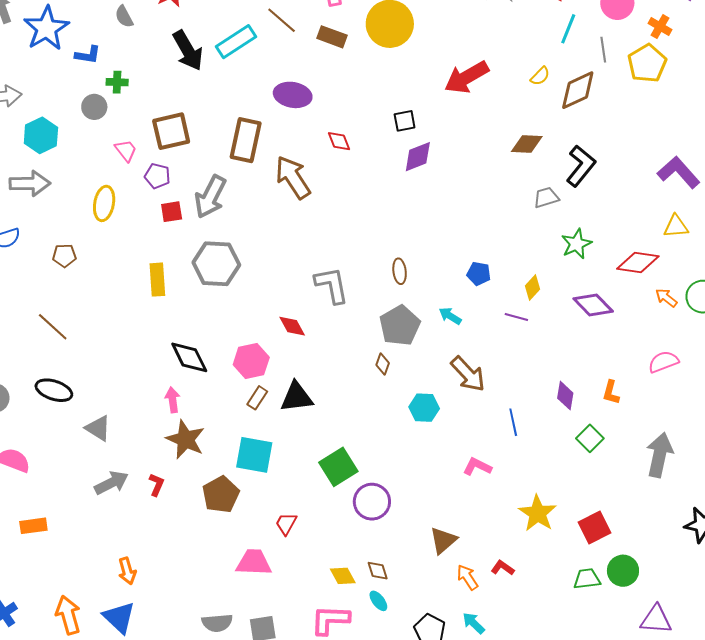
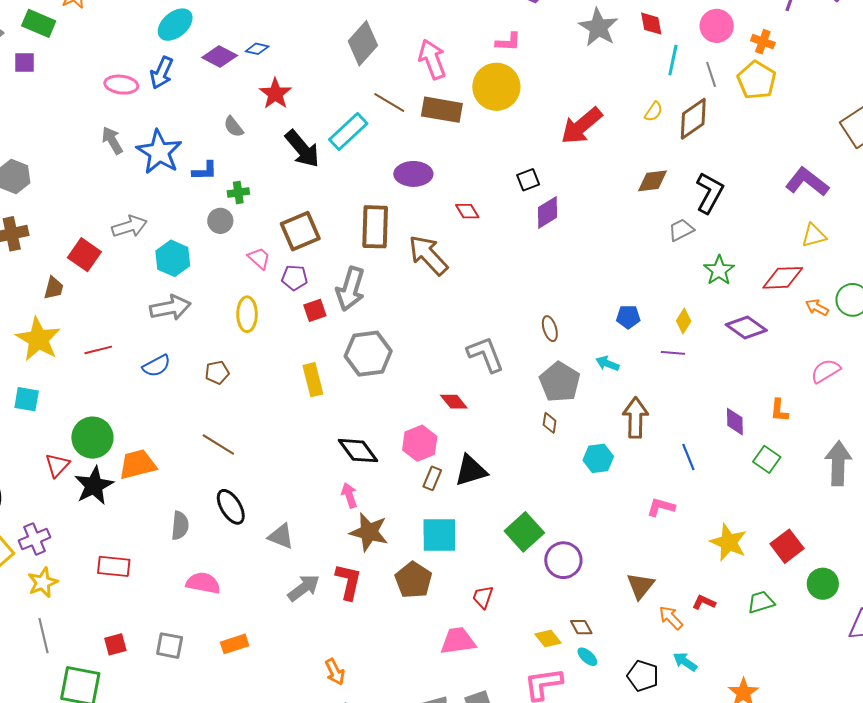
brown rectangle: (332, 37) -> (442, 110), size x1.4
brown arrow: (468, 374) -> (635, 418), turned -126
black ellipse: (54, 390) -> (231, 507), turned 51
red L-shape: (156, 485) -> (348, 582), size x1.6
green trapezoid: (587, 579) -> (761, 602), moved

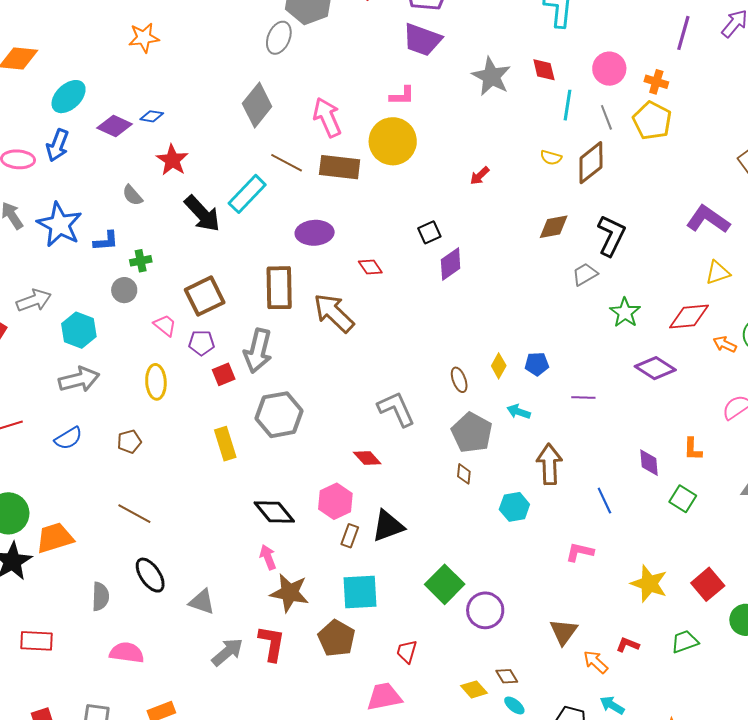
yellow semicircle: (654, 112) -> (551, 158), turned 75
red arrow: (581, 126) -> (480, 176), size x0.5
yellow diamond: (684, 321) -> (499, 366), moved

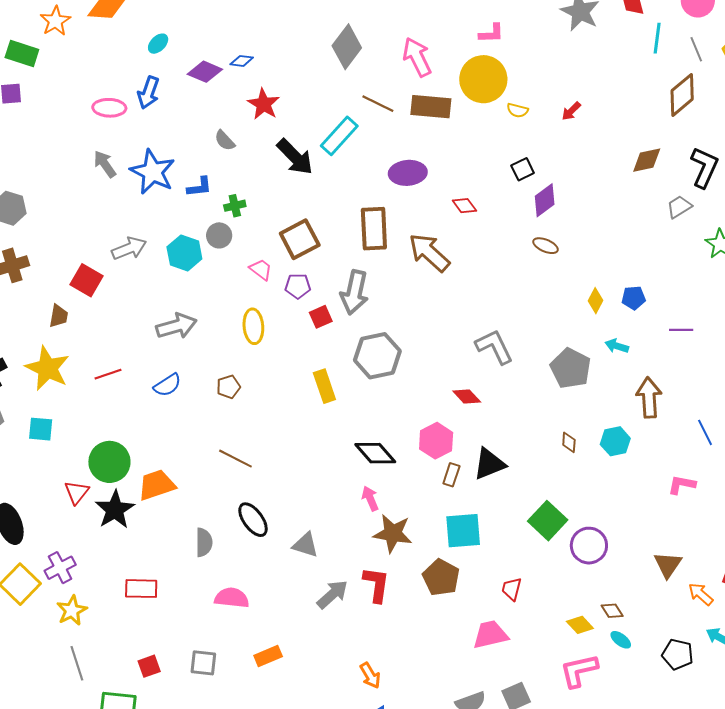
cyan ellipse: (69, 97) -> (158, 44), size x0.6
yellow semicircle: (551, 158) -> (518, 110), moved
cyan hexagon: (79, 330) -> (184, 253), moved
brown ellipse: (459, 380) -> (546, 246), moved, turned -45
brown diamond: (464, 474) -> (569, 442), moved

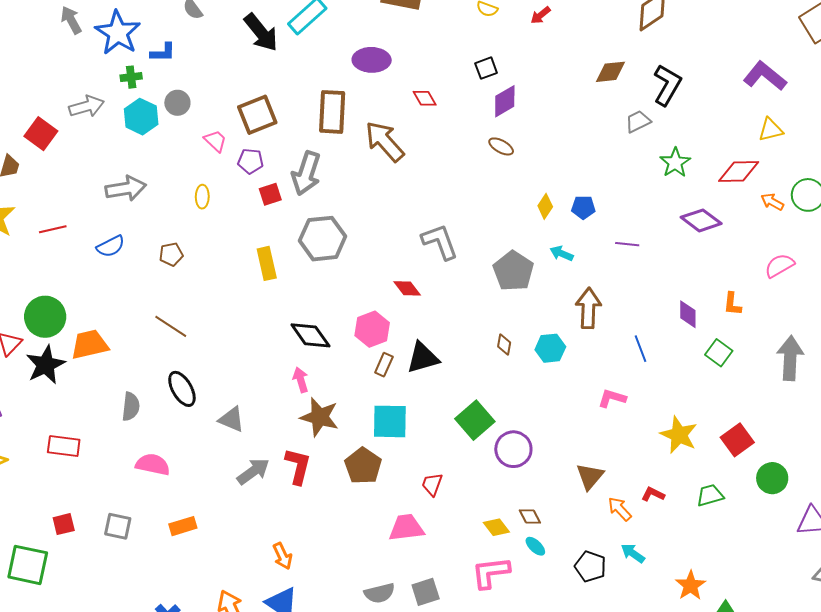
green cross: (235, 206) -> (131, 77), moved
yellow ellipse: (253, 326) -> (202, 197), size x0.7

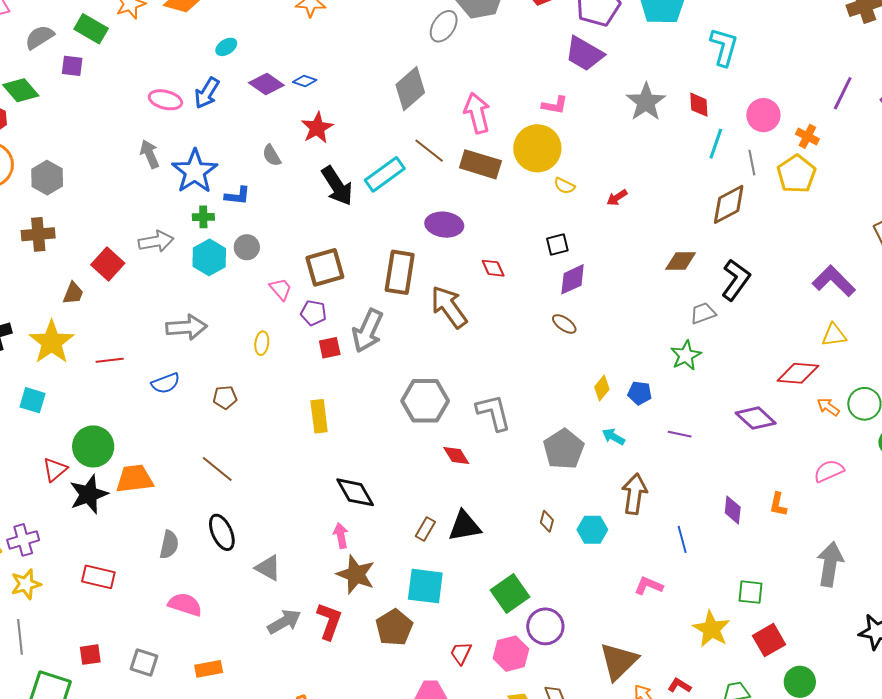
green star: (675, 163) -> (686, 355), moved
gray hexagon: (323, 239) -> (425, 401), moved
pink hexagon: (372, 329) -> (511, 654), moved
green square: (719, 353) -> (750, 592), moved, turned -36
brown triangle: (590, 476) -> (619, 661), size x1.4

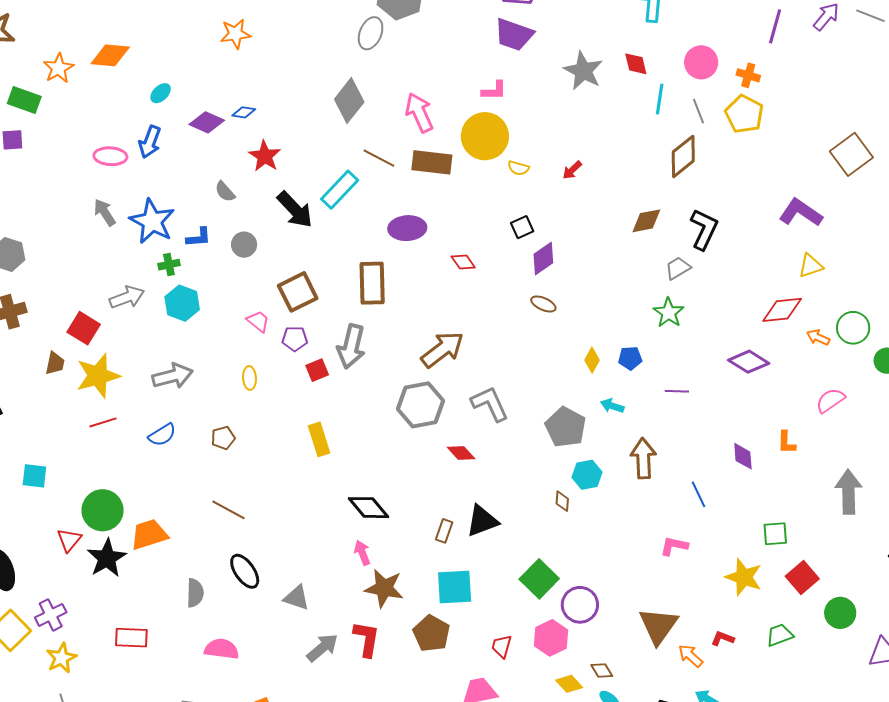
gray circle: (247, 247) -> (244, 245), moved
brown arrow: (449, 307) -> (442, 350), moved, turned 99
yellow star: (52, 342) -> (98, 376), moved, turned 30
cyan hexagon: (592, 530) -> (587, 475), moved

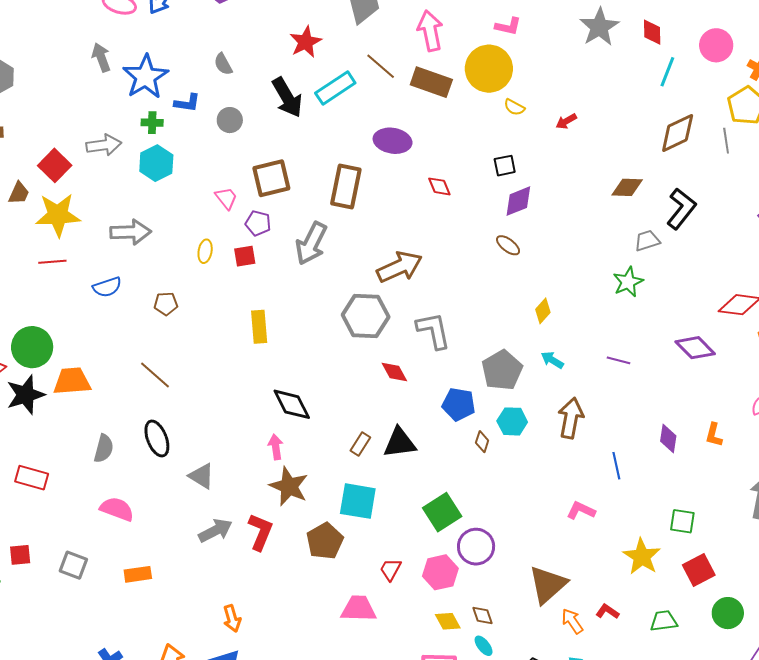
gray line: (698, 111) -> (726, 141), moved
red star: (265, 156) -> (306, 42), moved
blue pentagon: (630, 358) -> (459, 404), moved, size x1.4
red square: (317, 370) -> (245, 256), moved

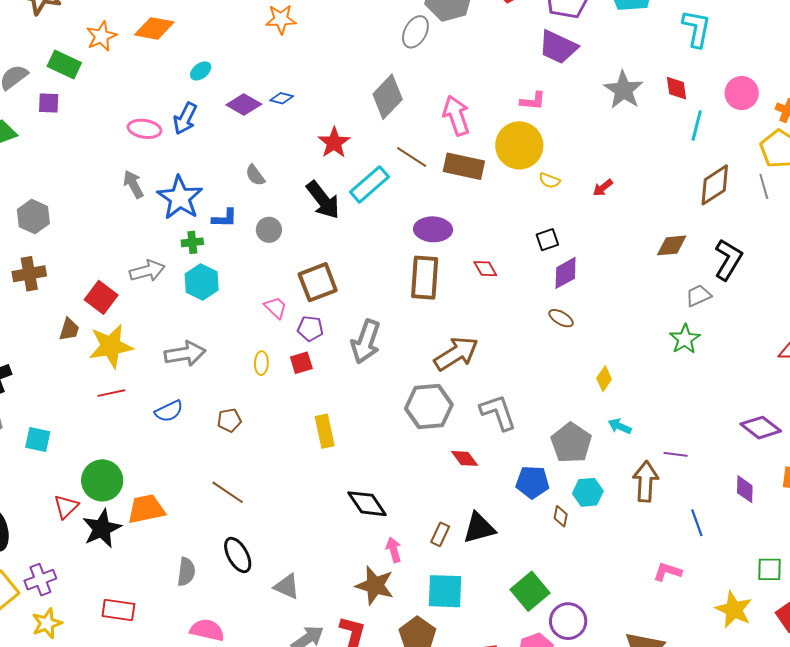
brown rectangle: (346, 186) -> (425, 278), moved
purple diamond: (695, 348) -> (761, 428), moved
purple line: (619, 360) -> (676, 454), moved
pink arrow: (276, 447) -> (394, 550), moved

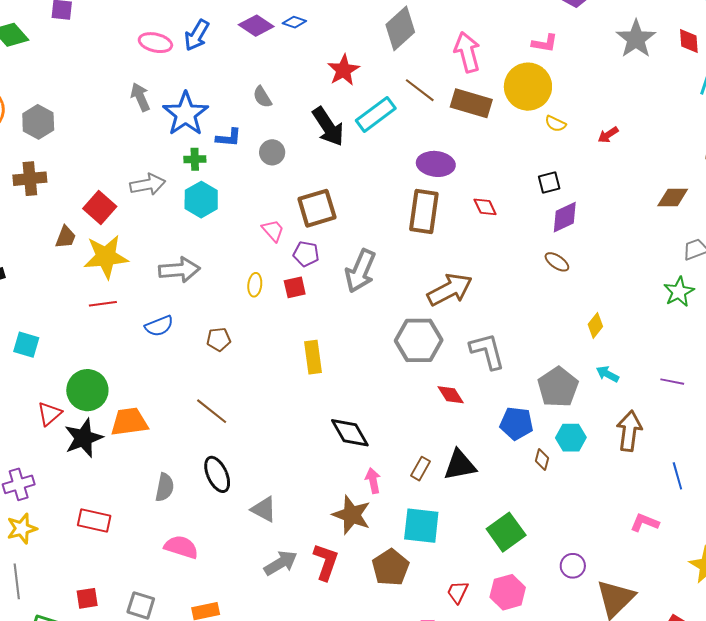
purple line: (676, 454) -> (672, 382), moved
purple circle: (568, 621) -> (573, 566), moved, size x0.7

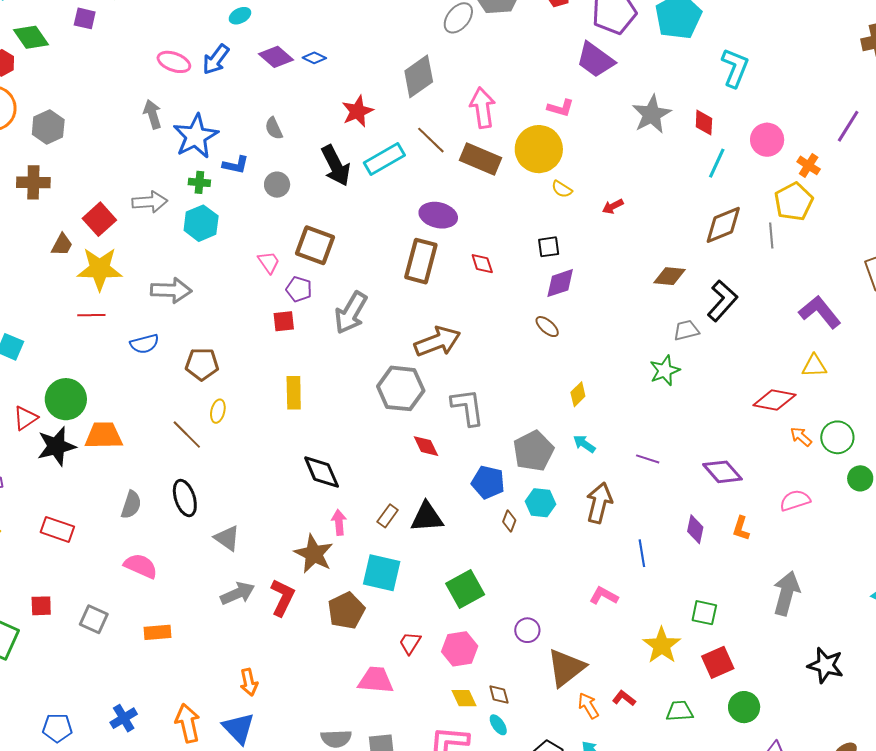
brown square: (317, 208) -> (315, 245), turned 30
yellow ellipse: (255, 285) -> (218, 411), moved
brown pentagon: (219, 339) -> (202, 364), size x1.4

